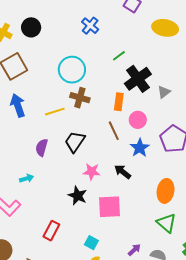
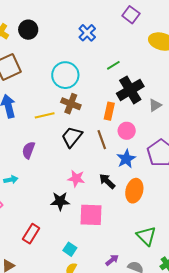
black trapezoid: (75, 142) -> (72, 137), moved
orange ellipse: (166, 191) -> (134, 191), moved
black star: (78, 196) -> (60, 201), turned -30

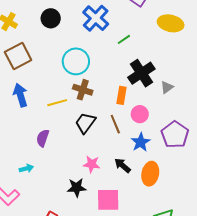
black circle: (28, 30) -> (51, 18), moved
blue cross: (87, 33) -> (96, 18), size x1.5
green line: (113, 65) -> (124, 39), moved

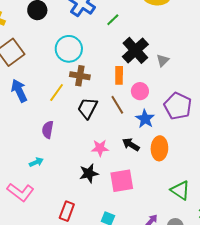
yellow line: (57, 103) -> (57, 92), turned -30

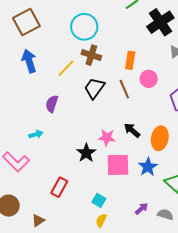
black cross: (135, 50) -> (160, 22), moved
blue star: (145, 119) -> (148, 167), moved
pink star: (100, 148) -> (107, 138), moved
black star: (89, 173) -> (86, 153), turned -30

